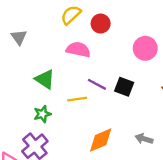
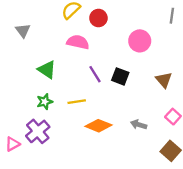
purple line: (97, 84) -> (95, 74), turned 30
yellow line: (77, 99) -> (77, 102), moved
orange diamond: (101, 140) -> (98, 126), turned 45

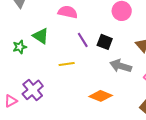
green star: (45, 102) -> (20, 47), moved
gray arrow: (139, 125) -> (121, 66), moved, size x1.5
orange diamond: (98, 126) -> (101, 96), moved

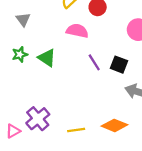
green star: (20, 47) -> (20, 54), moved
yellow line: (67, 64) -> (76, 130), moved

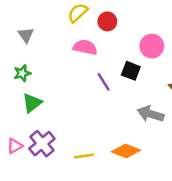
green triangle: (47, 58) -> (32, 103), moved, turned 48
black square: (119, 65) -> (131, 71), moved
pink triangle: (13, 131) -> (15, 146), moved

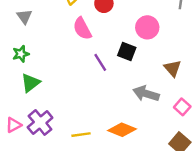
pink semicircle: (85, 47) -> (82, 29), turned -130

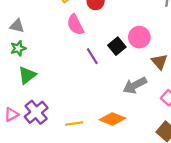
gray triangle: (24, 17) -> (17, 26), moved, turned -40
pink circle: (147, 27) -> (139, 37), moved
black square: (127, 51) -> (117, 46), turned 30
gray arrow: (146, 94) -> (135, 85), turned -45

